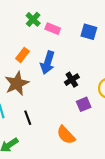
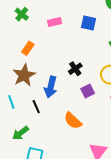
green cross: (33, 19) -> (22, 14), moved
pink rectangle: (53, 29) -> (55, 22), turned -32
blue arrow: (48, 63) -> (51, 87), moved

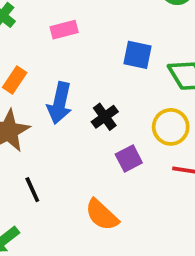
blue square: (89, 23) -> (137, 55), moved
blue arrow: (51, 87) -> (60, 103), moved

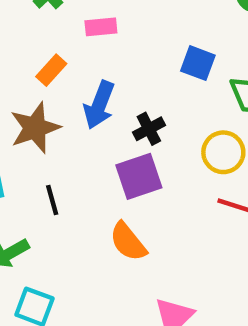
pink rectangle: (64, 30) -> (101, 27), moved
purple square: (129, 159) -> (139, 176), moved, size x1.5

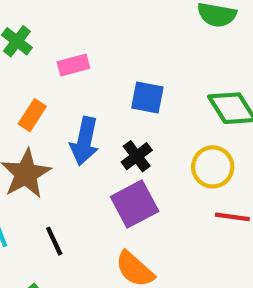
blue square: (198, 63) -> (147, 97), moved

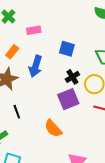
black cross: (137, 156) -> (72, 77), moved
purple square: (135, 204) -> (68, 99), moved

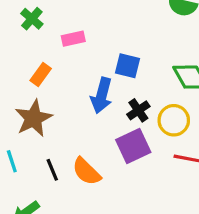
blue arrow: (35, 66) -> (102, 96), moved
orange semicircle: (53, 128) -> (86, 171), moved

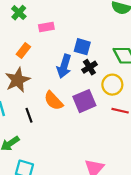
black cross: (138, 110) -> (89, 67), moved
orange semicircle: (86, 171) -> (53, 101), moved

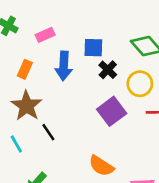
blue arrow: (64, 66) -> (64, 66), moved
orange semicircle: (53, 101) -> (101, 166), moved
black line: (29, 115) -> (48, 132), moved

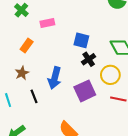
blue arrow: (64, 66) -> (55, 78), moved
brown star: (27, 106) -> (22, 73), size x0.6

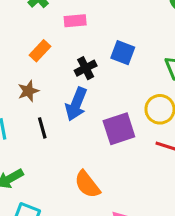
black cross: (89, 59) -> (86, 68), moved

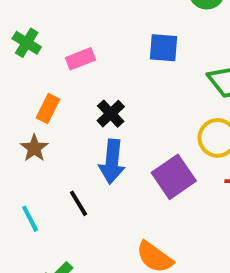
blue square: (123, 53) -> (164, 48), moved
brown star: (28, 91) -> (34, 148), moved

